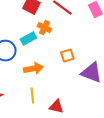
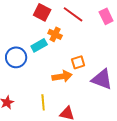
orange arrow: (33, 69) -> (62, 76), moved

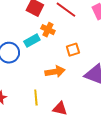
orange square: (78, 62) -> (73, 50), moved

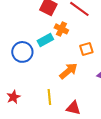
orange arrow: (55, 72) -> (68, 71), turned -30

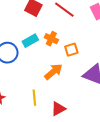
orange cross: (61, 29) -> (51, 39), moved
red triangle: (73, 108) -> (58, 109), turned -42

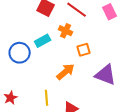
orange cross: (51, 39) -> (66, 31), moved

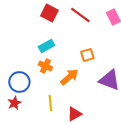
orange cross: (66, 31) -> (45, 66), moved
blue circle: (20, 53) -> (19, 82), moved

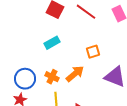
orange cross: (45, 66) -> (52, 77), moved

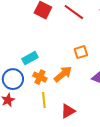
cyan rectangle: (52, 43) -> (30, 58), moved

